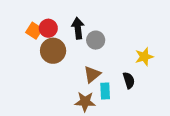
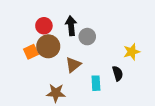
orange square: (34, 31) -> (31, 52), moved, turned 32
brown triangle: (92, 74) -> (73, 65), moved
brown star: (85, 102) -> (56, 93), moved

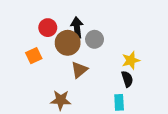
brown circle: (48, 46) -> (68, 43), moved
yellow star: (132, 52) -> (131, 60), moved
cyan rectangle: (96, 83) -> (119, 102), moved

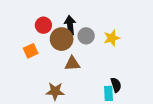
yellow star: (131, 60) -> (112, 38), moved
brown triangle: (79, 70) -> (72, 64), turned 35
black semicircle: (127, 79) -> (116, 85), moved

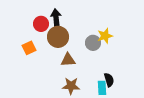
black arrow: (70, 25) -> (56, 18), moved
gray circle: (86, 36) -> (93, 43), moved
brown star: (55, 91) -> (71, 86), moved

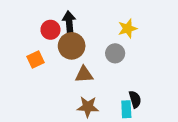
yellow star: (105, 36) -> (128, 28), moved

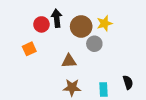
brown circle: (72, 46) -> (81, 26), moved
black semicircle: (135, 99) -> (128, 82), moved

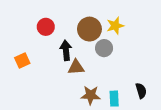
black arrow: (57, 18) -> (66, 50), moved
orange square: (29, 49) -> (22, 60), moved
brown star: (72, 87) -> (91, 95), moved

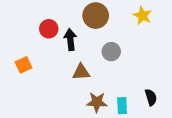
yellow star: (115, 26) -> (142, 16), moved, turned -30
brown circle: (89, 29) -> (96, 16), moved
black arrow: (66, 50) -> (70, 40), moved

